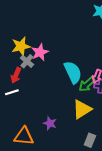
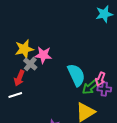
pink star: (40, 52) -> (43, 55), turned 30

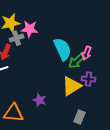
gray cross: (30, 64) -> (17, 38), turned 32
purple cross: (104, 89) -> (89, 79), moved

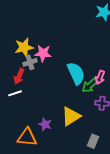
yellow triangle: (72, 86) -> (71, 116), moved
purple star: (40, 100) -> (45, 124), moved

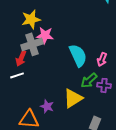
yellow star: (24, 47) -> (31, 19), moved
gray cross: (30, 62) -> (32, 44), size x1.5
green arrow: (90, 85) -> (89, 80), moved

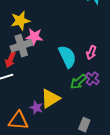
pink arrow: (102, 59) -> (91, 53), moved
purple cross: (104, 85) -> (92, 79), moved, turned 32
yellow triangle: (73, 98) -> (50, 99), moved

